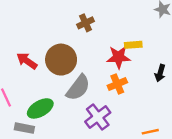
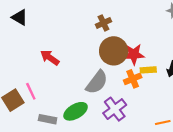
yellow rectangle: (133, 45) -> (148, 70), moved
brown circle: (61, 60) -> (114, 51), moved
green ellipse: (40, 108) -> (76, 111), moved

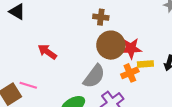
brown cross: (104, 23) -> (101, 17), turned 32
pink line: (31, 91) -> (28, 85), turned -48

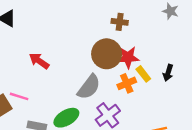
brown cross: (101, 17) -> (120, 22), moved
yellow rectangle: (145, 64) -> (143, 74), turned 56

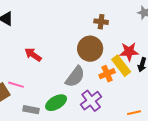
red star: (128, 57) -> (129, 52), moved
yellow rectangle: (143, 74) -> (121, 66), size x1.5

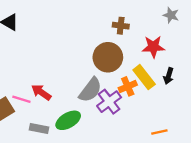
red star: (129, 52) -> (153, 47), moved
red arrow: (33, 55) -> (41, 92), moved
purple cross: (91, 101) -> (109, 102), moved

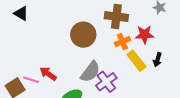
brown cross: (121, 26) -> (116, 17), size x1.6
brown circle: (108, 57) -> (83, 35), moved
orange cross: (128, 86) -> (122, 42), moved

